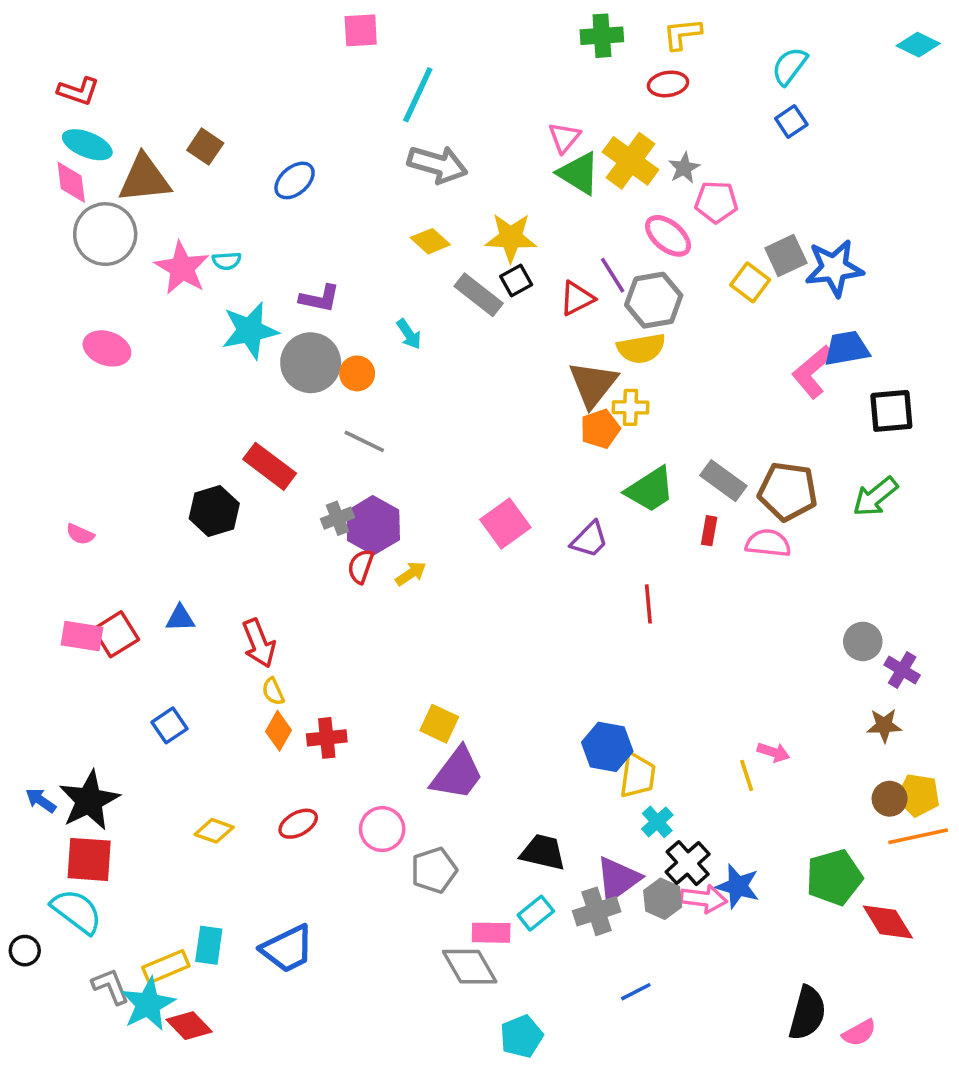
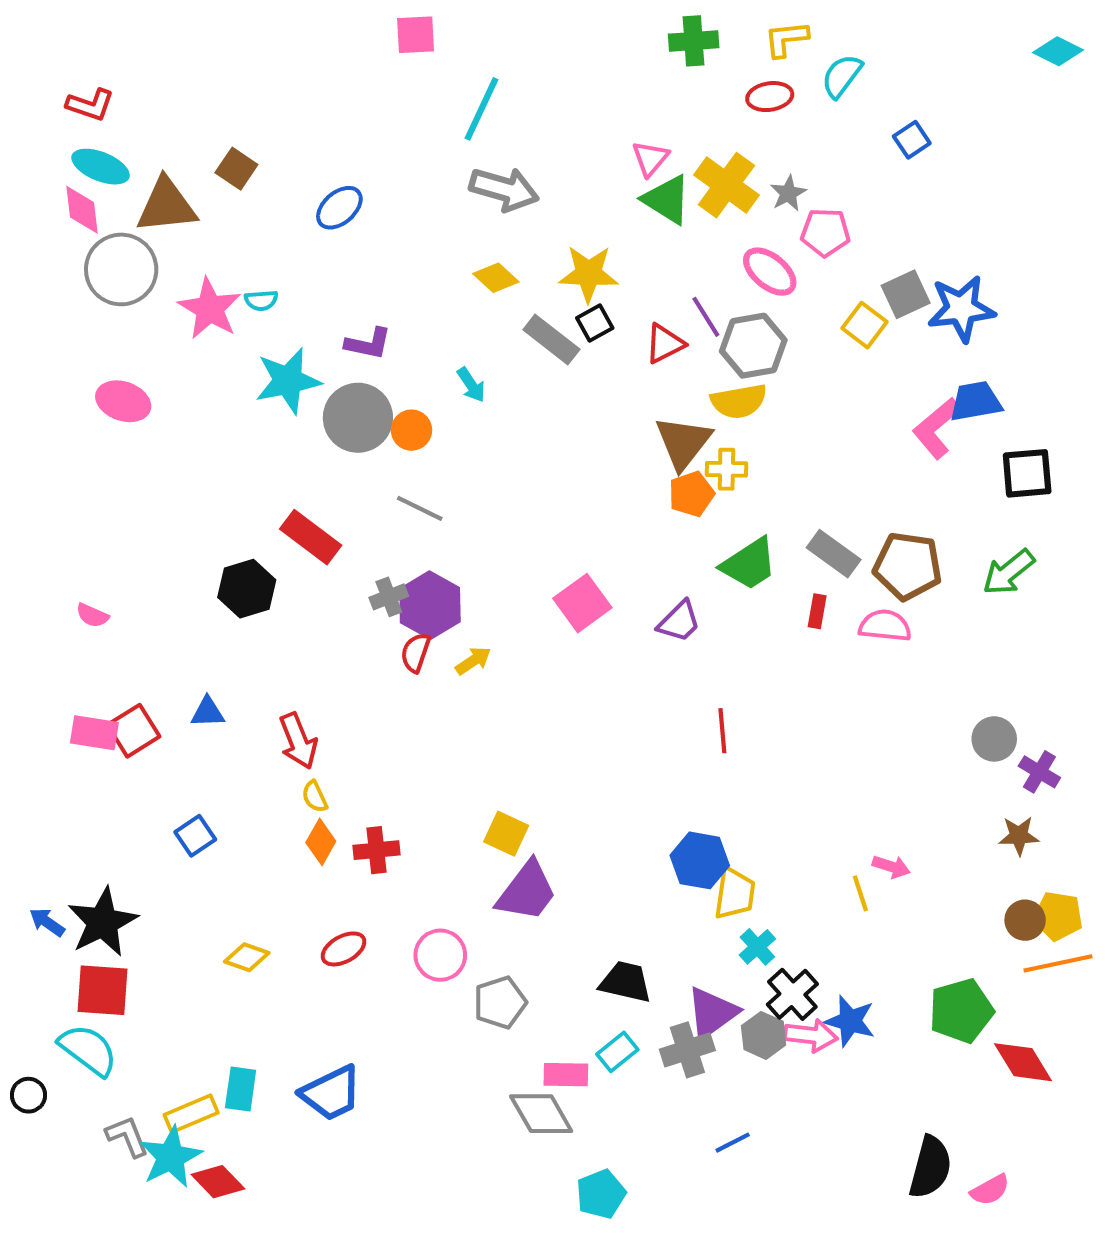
cyan semicircle: (790, 66) -> (842, 76), moved
red line: (648, 604) -> (722, 731), moved

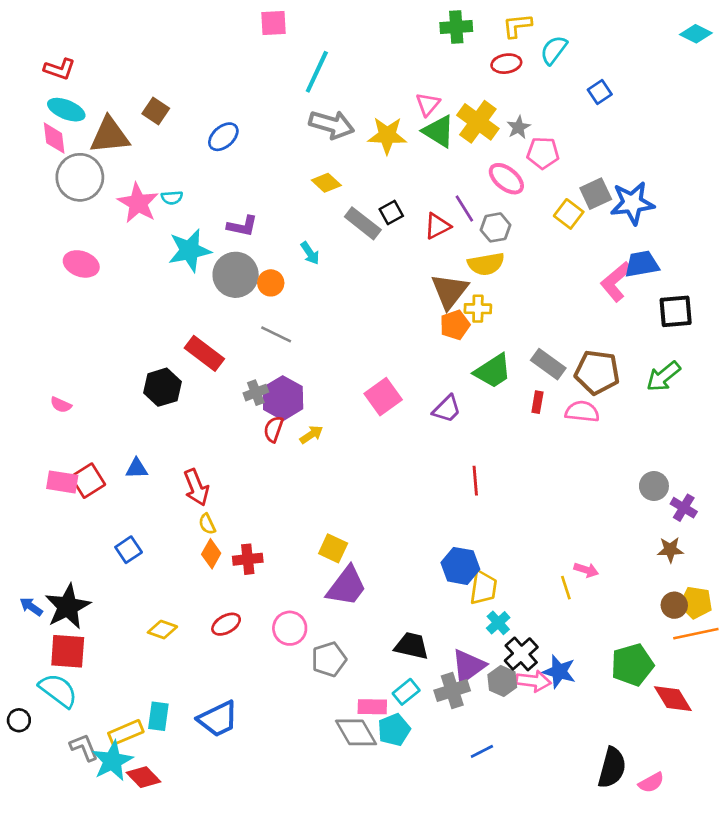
yellow star: (589, 274) -> (387, 135), moved
gray hexagon: (753, 346) -> (496, 227), size x0.7
cyan pentagon: (601, 1194) -> (394, 730), moved

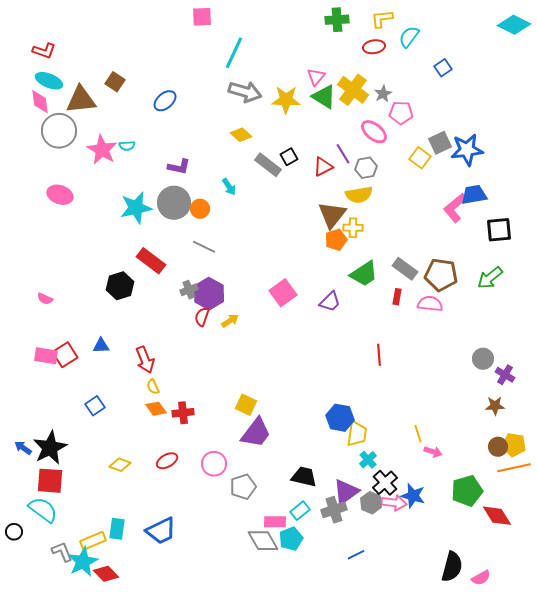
cyan diamond: (696, 34) -> (514, 25), size x1.4
cyan star: (190, 250) -> (136, 208), moved
red line: (475, 481) -> (379, 355), moved
orange diamond: (211, 554) -> (156, 409), turned -65
pink arrow: (586, 570) -> (433, 452), moved

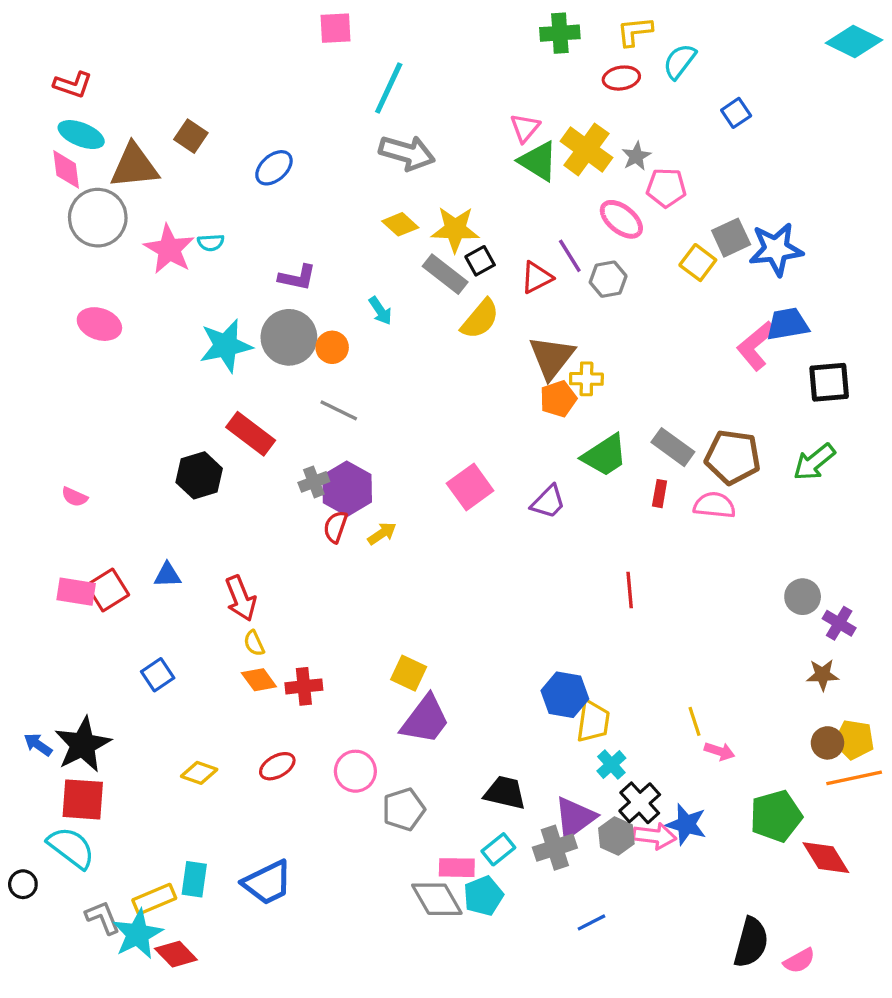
yellow star: (286, 100) -> (455, 229), moved
yellow semicircle: (359, 195) -> (480, 319), moved, turned -40

